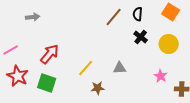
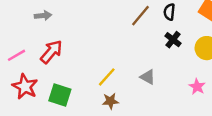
red arrow: (50, 54) -> (51, 52), moved
gray triangle: (120, 68) -> (148, 77), turned 32
brown star: (98, 88) -> (110, 101), moved

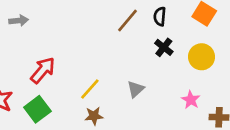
red arrow: (51, 52) -> (43, 70), moved
gray triangle: (148, 77) -> (136, 89), turned 49
green square: (60, 95) -> (37, 109), turned 35

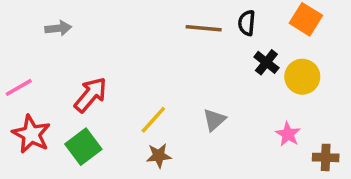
brown line: (128, 20) -> (204, 28), turned 55
black cross: (164, 47) -> (266, 62), moved

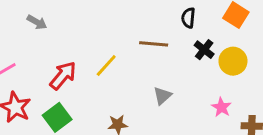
gray arrow: (58, 28) -> (37, 22), turned 36
brown line: (204, 28) -> (154, 44), moved
yellow line: (153, 120) -> (106, 65), moved

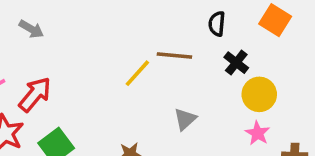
yellow circle: (233, 61) -> (259, 94), moved
yellow line: (106, 65) -> (137, 73), moved
red arrow: (63, 76) -> (35, 94), moved

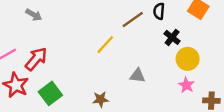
brown line: (174, 56) -> (133, 20), moved, turned -40
gray triangle: (185, 119) -> (137, 76), turned 49

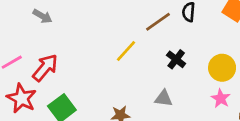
black cross: (172, 37) -> (176, 59), moved
gray triangle: (137, 76) -> (164, 98), moved

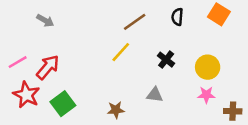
brown line: (158, 22) -> (135, 22), moved
pink star: (221, 98) -> (206, 95), turned -30

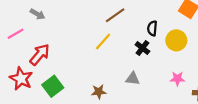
black semicircle: (177, 17) -> (152, 28), moved
pink line: (18, 62) -> (16, 34), moved
yellow circle: (208, 67) -> (176, 40), moved

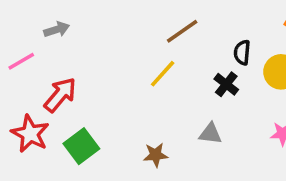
gray arrow: (37, 14) -> (57, 29), turned -48

